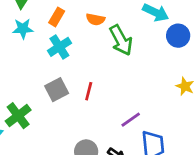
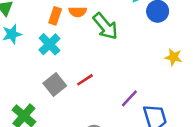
orange rectangle: (57, 17) -> (55, 16), moved
red line: (89, 91) -> (85, 80), turned 54

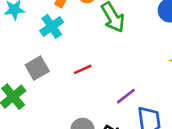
gray square: (55, 84) -> (37, 68), moved

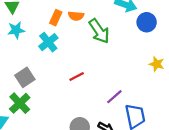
gray square: (37, 68) -> (25, 77), moved

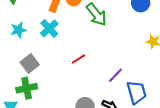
cyan star: (16, 30) -> (18, 30), moved
green cross: (20, 103) -> (27, 88), turned 36

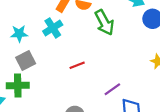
cyan star: (18, 30) -> (19, 34), moved

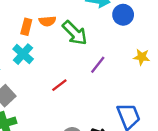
purple line: (112, 89) -> (98, 65), moved

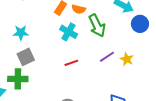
cyan cross: (23, 54) -> (69, 32), moved, turned -30
yellow star: (142, 57) -> (127, 59), moved

